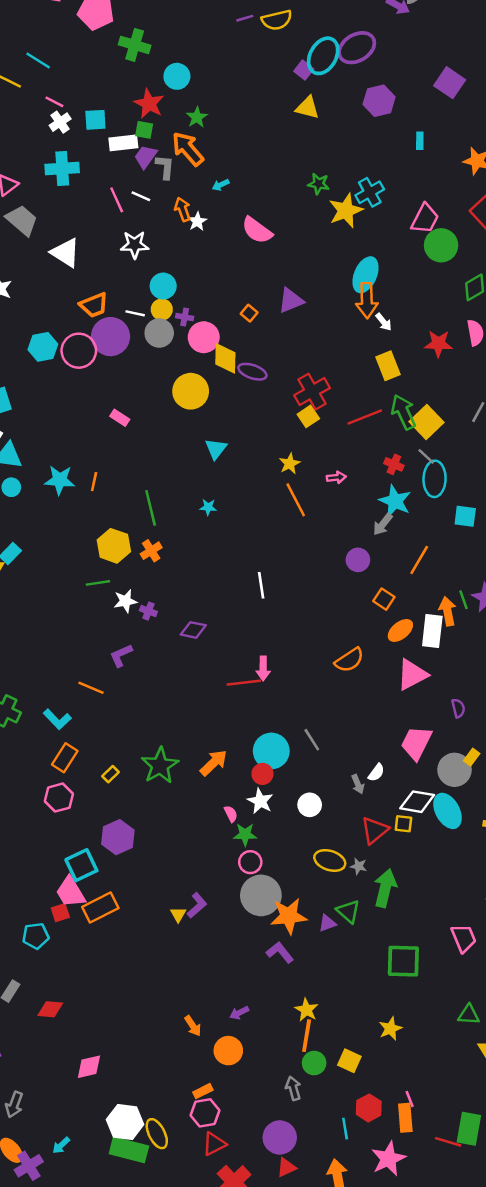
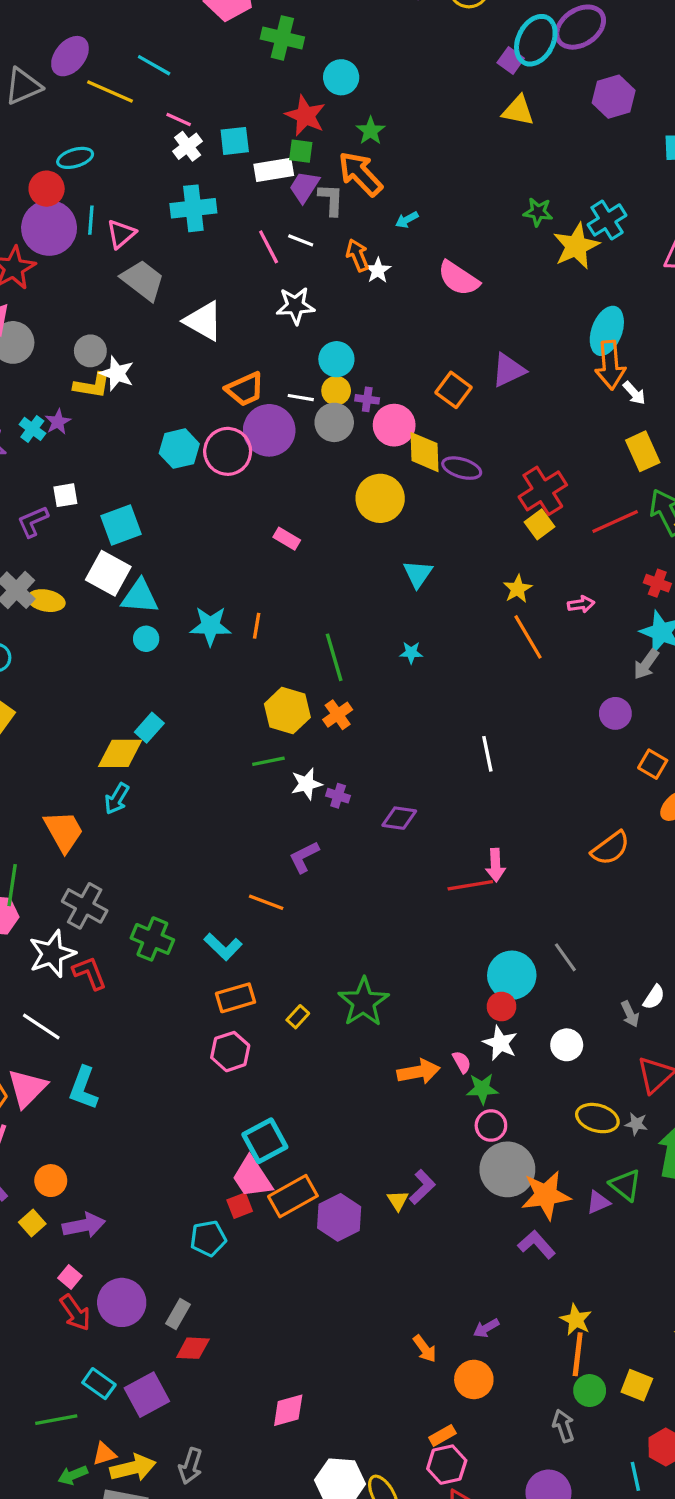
orange square: (249, 313) -> (453, 390), size x1.5
orange rectangle: (65, 758) -> (236, 998), turned 44
orange arrow: (214, 763) -> (418, 1072), moved, turned 36
purple hexagon: (118, 837) -> (339, 1217), moved
red diamond: (50, 1009) -> (193, 1348), moved

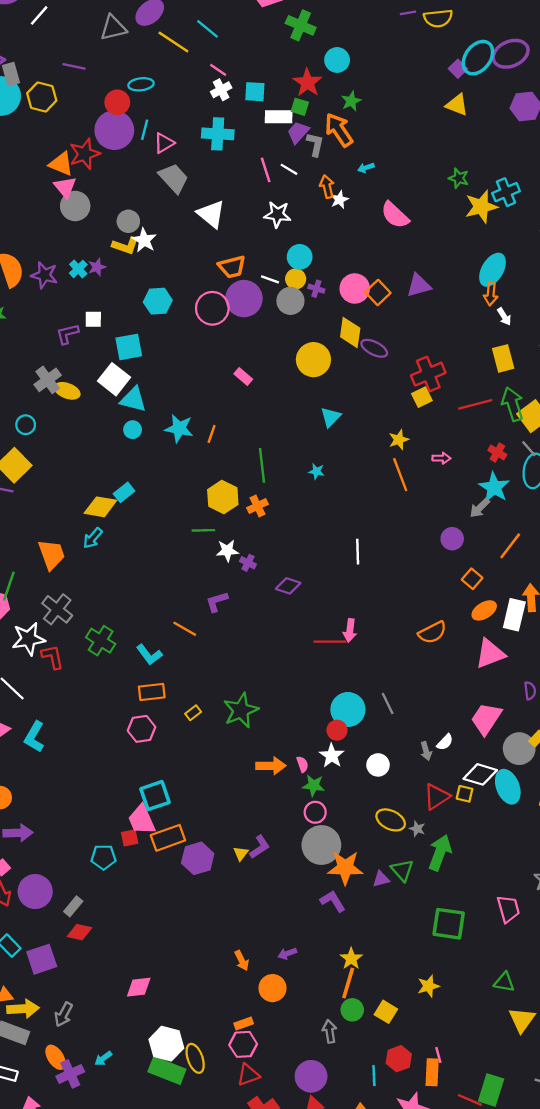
orange arrow: (610, 365) -> (491, 294), size x0.7
pink circle: (394, 425) -> (355, 288), moved
cyan hexagon: (179, 449) -> (158, 301), moved

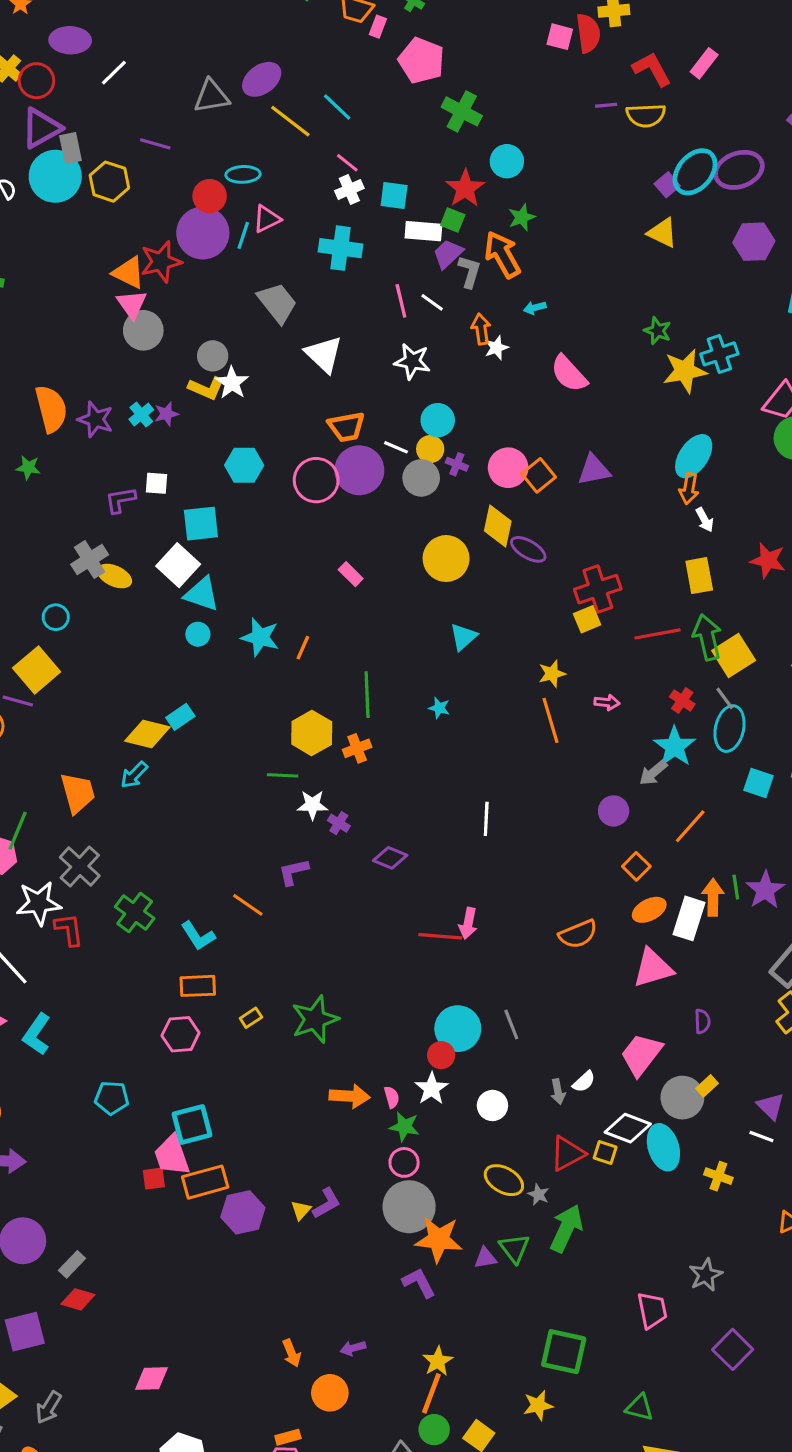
pink triangle: (164, 143) -> (267, 219), moved
cyan pentagon: (103, 857) -> (112, 1098), moved
green square: (449, 924) -> (564, 1352), moved

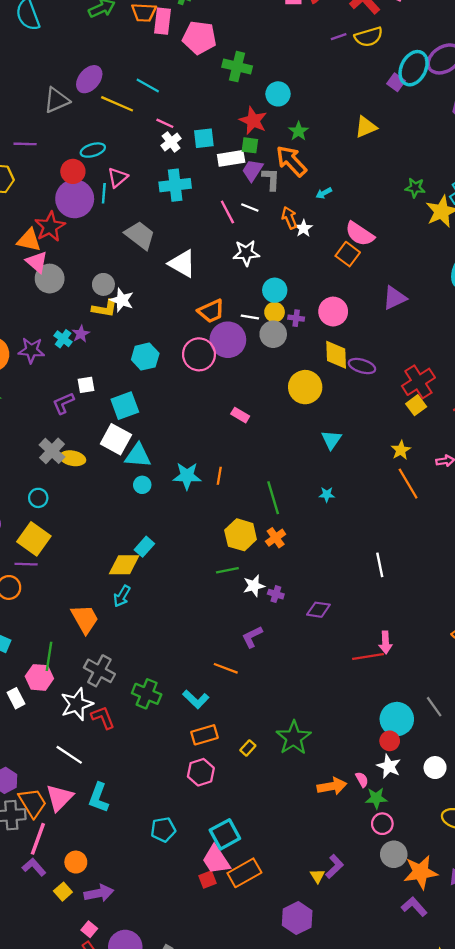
pink rectangle: (378, 27) -> (162, 21), size x1.6
yellow triangle: (662, 233) -> (366, 127), moved, turned -35
orange square: (539, 475) -> (348, 254), moved
gray circle: (409, 1207) -> (394, 854), size x0.7
purple hexagon: (243, 1212) -> (297, 918), moved

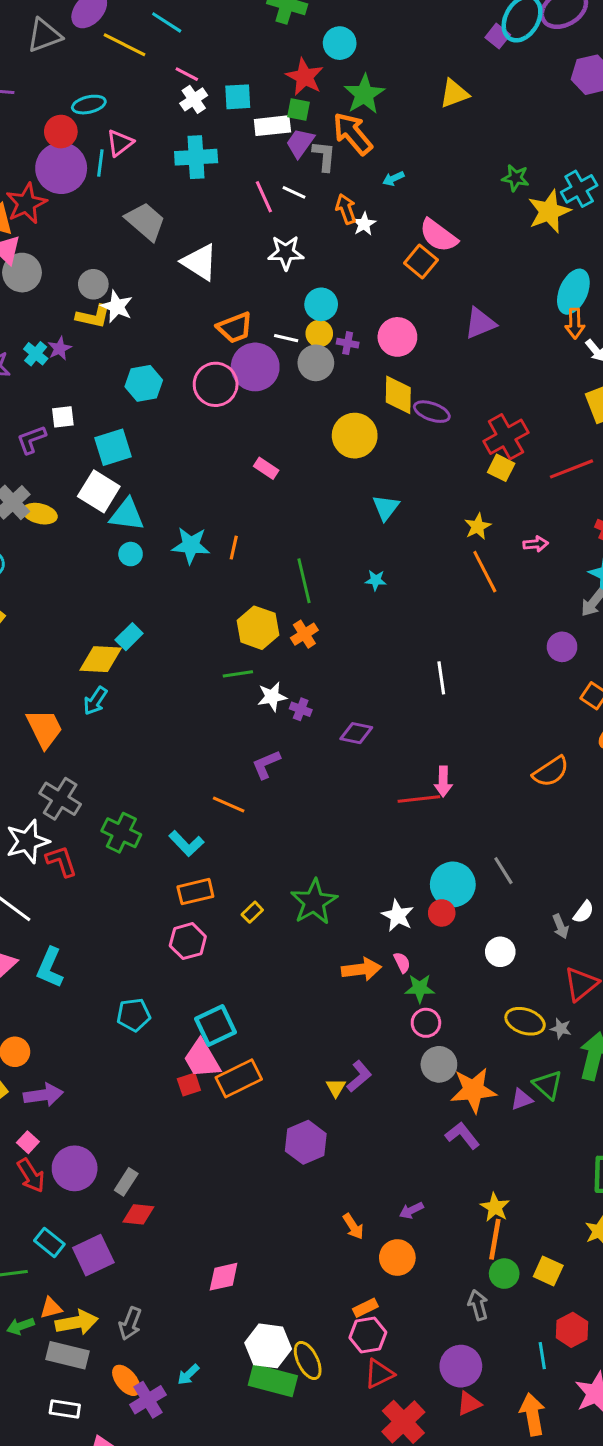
green star: (298, 131) -> (364, 94), size x1.5
yellow square: (416, 405) -> (501, 468), turned -30
white star: (389, 766) -> (398, 916), moved

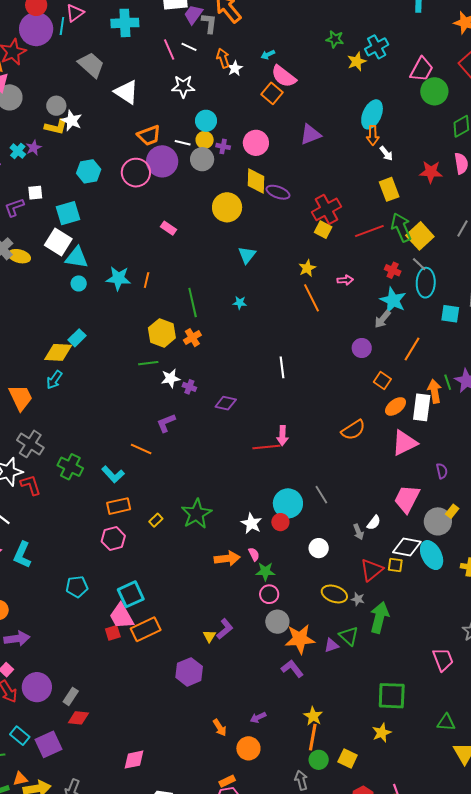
cyan arrow: (393, 179) -> (268, 55), moved
yellow star: (549, 211) -> (357, 61), size x0.7

